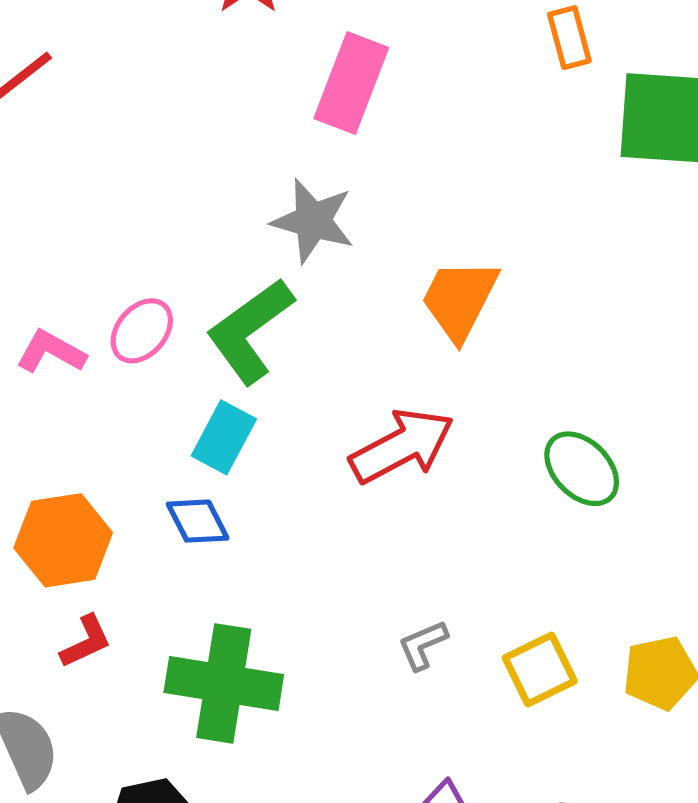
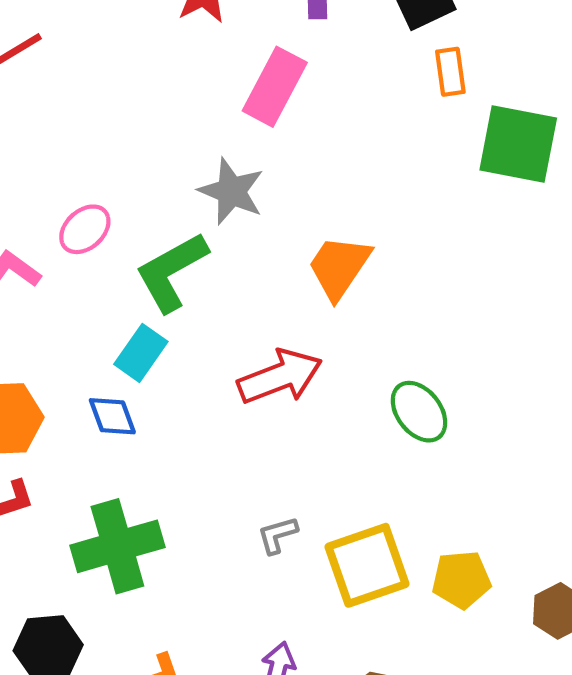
pink ellipse: (142, 331) -> (85, 229), moved
yellow square: (540, 669) -> (367, 565), size x1.5
green cross: (224, 683) -> (117, 546), turned -32

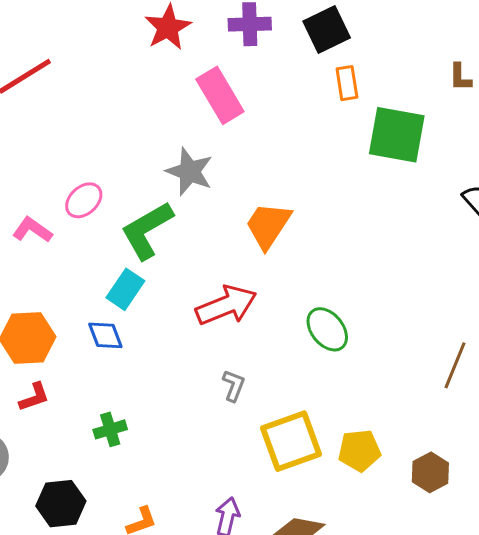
pink rectangle: (275, 87) -> (220, 95), turned -58
gray L-shape: (277, 535) -> (234, 386), moved, turned 128
green cross: (117, 546) -> (110, 429), size x0.5

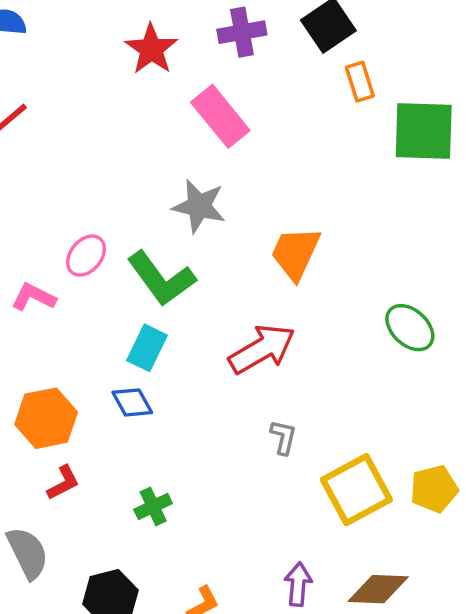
green L-shape: (147, 230) -> (161, 279), turned -88
green ellipse: (327, 329) -> (410, 328), moved

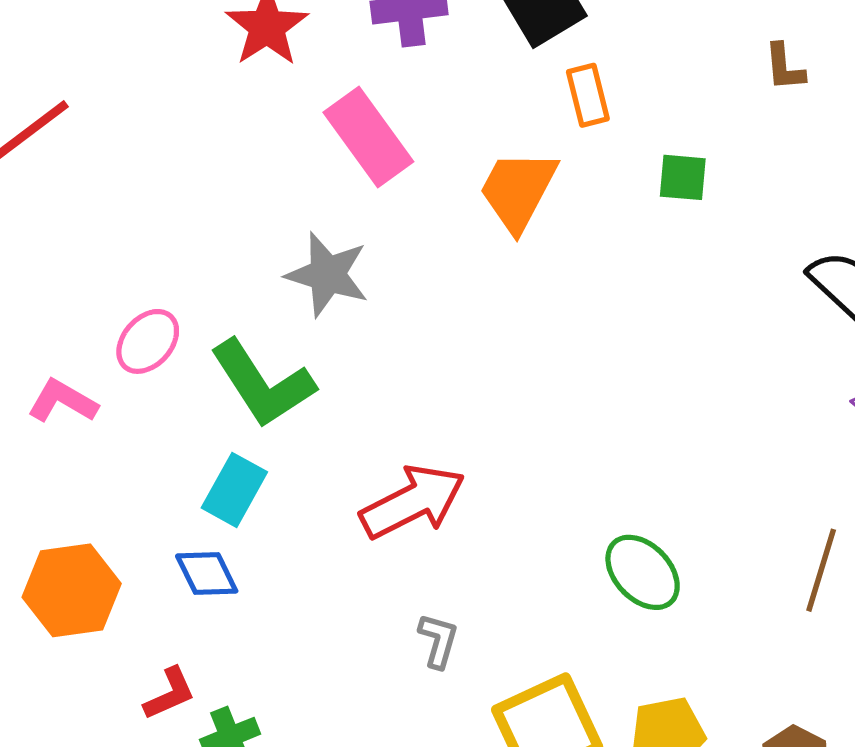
green square: (424, 131) -> (683, 177), size x0.5
orange trapezoid: (295, 253) -> (518, 190), moved
green ellipse: (410, 328) -> (643, 572), moved
red L-shape: (63, 483) -> (170, 694), moved

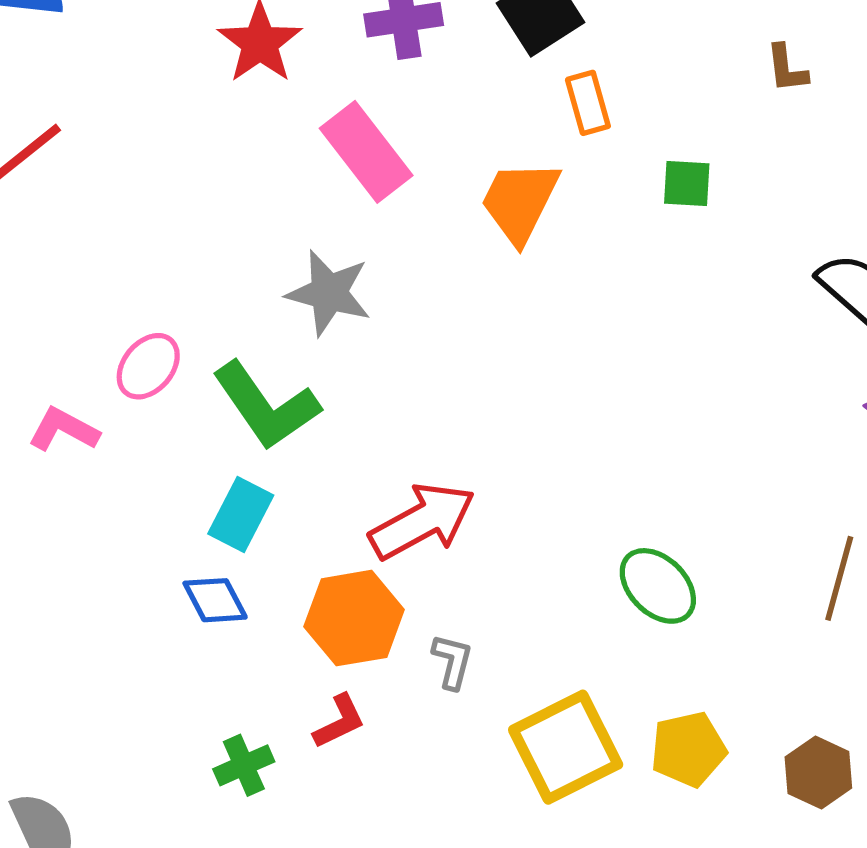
orange hexagon: (72, 590) -> (354, 618), moved
red L-shape: (170, 694) -> (339, 721), moved

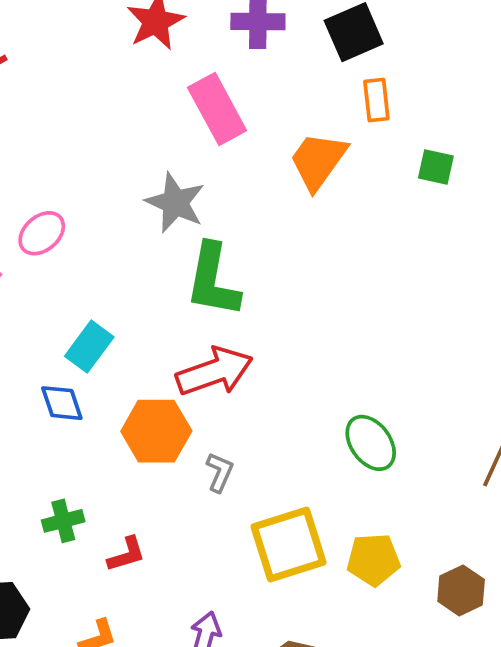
green L-shape: (266, 406) -> (213, 280), moved, turned 36
red L-shape: (339, 721) -> (126, 554), moved

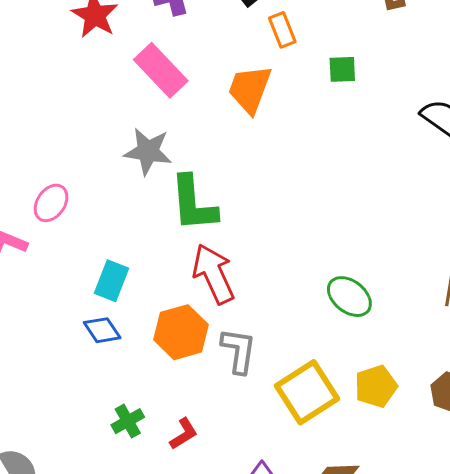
red arrow: (214, 372) -> (214, 274), turned -80
gray L-shape: (220, 472) -> (239, 351), size x1.5

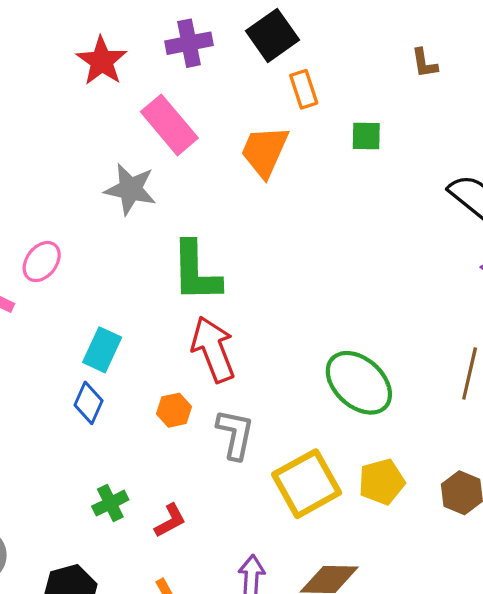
gray star: (148, 151) -> (130, 189), moved
green ellipse: (349, 297) -> (359, 383), size x1.4
blue diamond: (102, 330) -> (89, 403), turned 54
orange hexagon: (181, 332) -> (174, 410), size x0.6

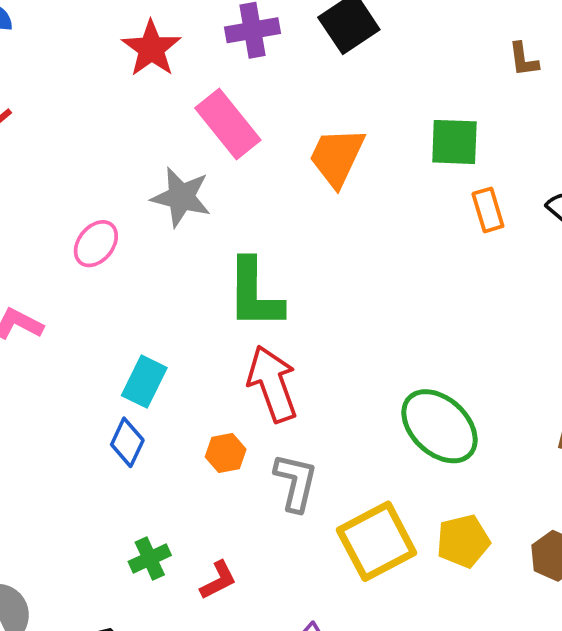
orange rectangle: (304, 89) -> (488, 210), moved
green square: (366, 136) -> (454, 142), size x1.4
pink ellipse: (42, 262) -> (96, 244), moved

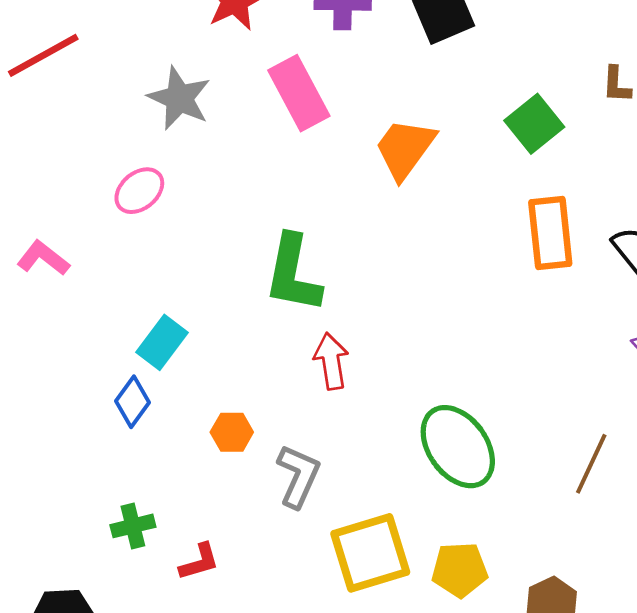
green square: (454, 142) -> (534, 124), moved, turned 38
gray star: (181, 197) -> (179, 98), moved
orange rectangle: (488, 210) -> (550, 233), size x1.6
red arrow: (272, 384) -> (331, 361), moved, size x0.7

